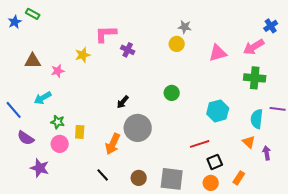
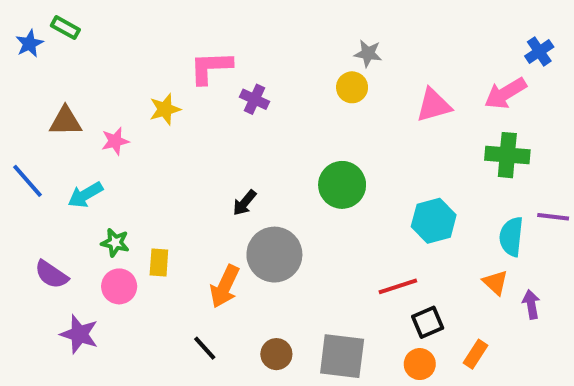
green circle: (172, 93) -> (342, 185), size x1.5
blue line: (14, 110) -> (28, 181), moved

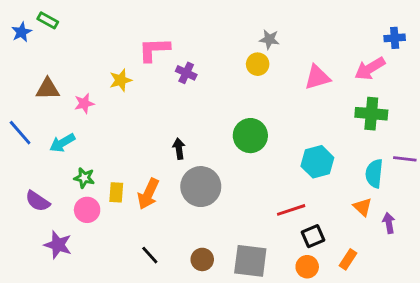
blue cross: (539, 51) -> (395, 38), turned 30
black arrow: (245, 203) -> (179, 149), turned 132
orange arrow: (225, 286) -> (148, 194), moved

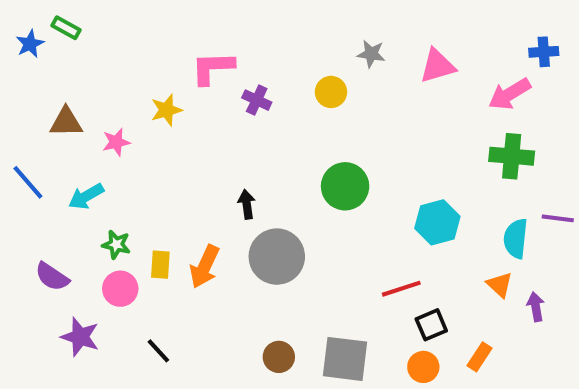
yellow circle: (258, 64) -> (331, 92), moved
pink triangle: (317, 77) -> (437, 66), moved
black line: (150, 255) -> (158, 351), moved

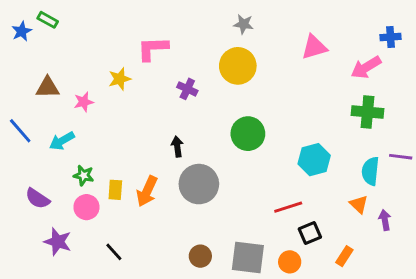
gray star: (371, 54) -> (244, 24), moved
yellow circle: (331, 92) -> (238, 66), size x1.6
purple cross: (257, 100) -> (187, 89), moved
orange circle: (423, 367) -> (290, 262), moved

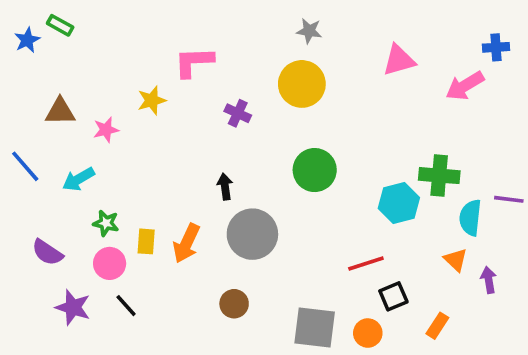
green cross: (367, 112) -> (439, 176), moved
black line: (114, 252) -> (126, 306), moved
brown circle: (200, 256) -> (234, 304), moved

